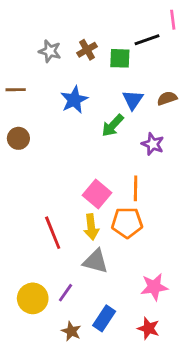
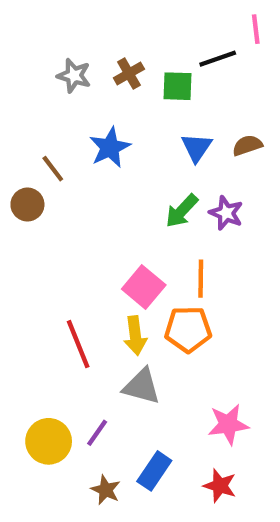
brown line: (16, 90) -> (53, 169), moved, turned 54
green arrow: (113, 125) -> (182, 211), moved

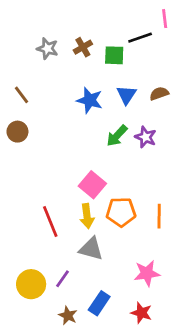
blue star: (110, 147) -> (90, 100), moved, turned -30
brown line: (53, 169) -> (22, 95), moved
orange line: (201, 279) -> (159, 216), moved

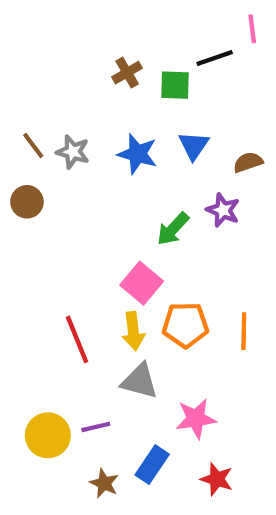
gray star: (47, 49) -> (73, 152), moved
brown semicircle: (159, 93) -> (248, 162), moved
green arrow: (117, 136) -> (173, 229), moved
pink star: (147, 273) -> (196, 419), moved
purple line: (62, 279) -> (96, 427), turned 42

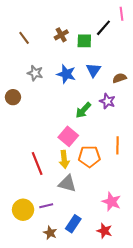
black line: (215, 58) -> (103, 28), turned -30
brown line: (33, 146) -> (24, 38), moved
orange line: (244, 331) -> (118, 145), moved
pink star: (196, 419) -> (111, 202), moved, turned 30

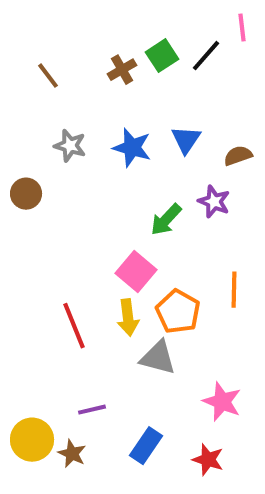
green square: (84, 41) -> (162, 56), moved, turned -35
orange pentagon: (89, 156) -> (178, 312), turned 30
gray triangle: (67, 184) -> (158, 358), moved
yellow circle: (23, 210) -> (32, 440), moved
brown star: (50, 233) -> (72, 454), moved

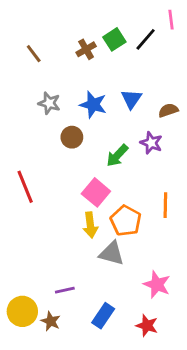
brown circle: (26, 194) -> (72, 137), moved
red line: (74, 326) -> (25, 187), moved

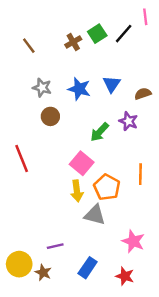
brown circle: (72, 137) -> (50, 116), moved

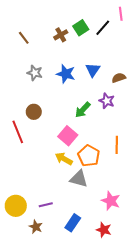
brown circle: (50, 116) -> (34, 112), moved
yellow arrow: (77, 191) -> (64, 159), turned 126
yellow circle: (19, 264) -> (16, 206), moved

